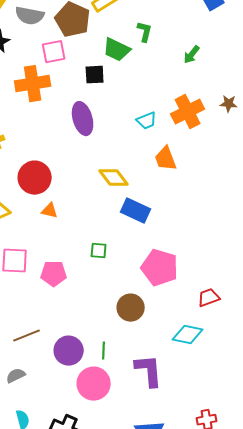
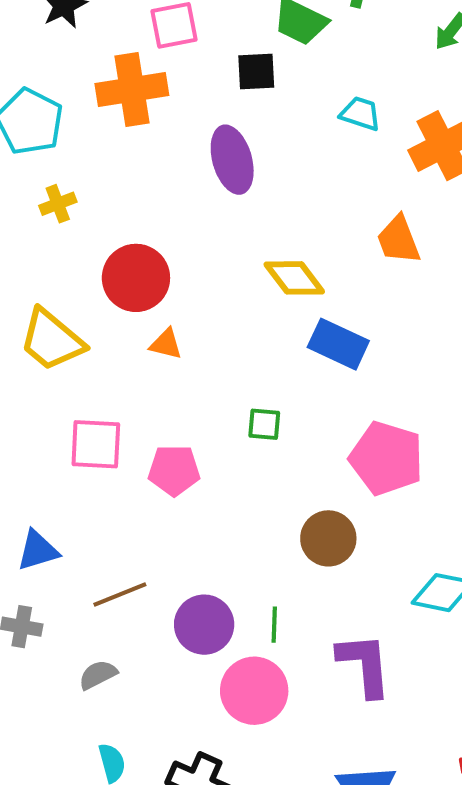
cyan trapezoid: (147, 121) -> (360, 114), moved, turned -140

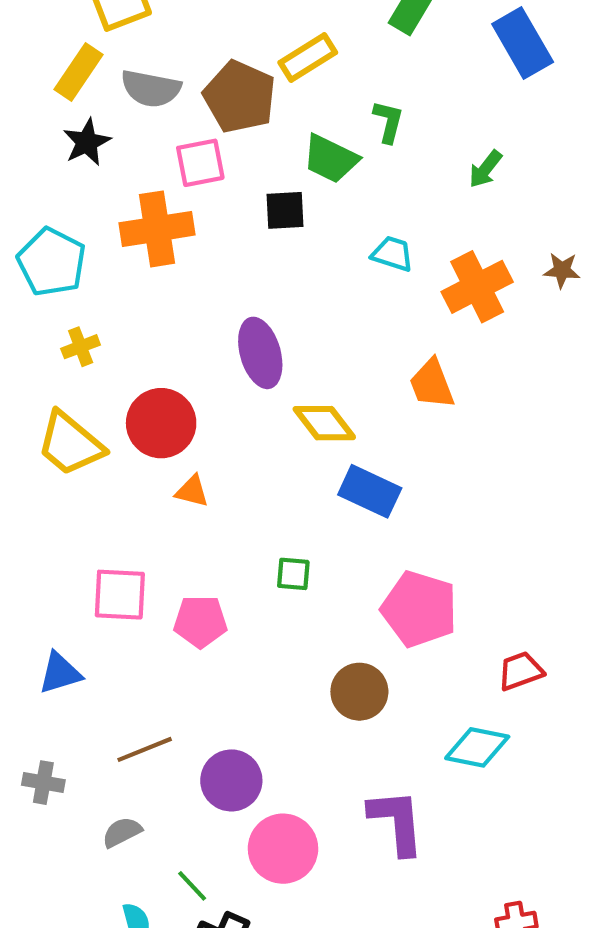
purple ellipse: (232, 160) -> (260, 353), moved
yellow trapezoid: (52, 340) -> (70, 444), moved
blue triangle: (38, 550) -> (60, 673), moved
green line: (274, 625) -> (192, 886), moved, turned -45

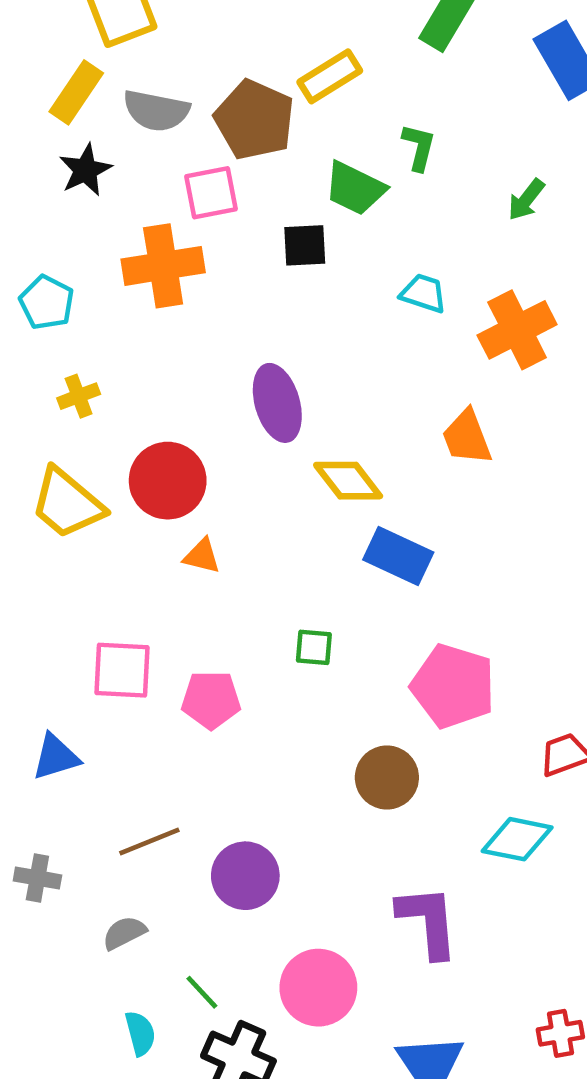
cyan pentagon: (52, 262) -> (47, 302), size x0.7
pink circle: (283, 849) -> (318, 988), moved

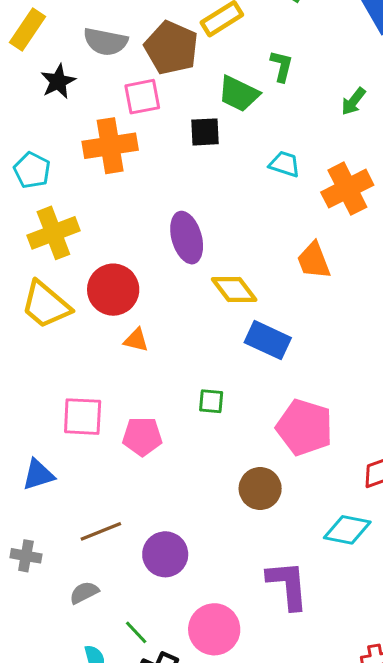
yellow rectangle: (76, 92) -> (27, 29), moved
yellow cross: (79, 396) -> (53, 233), size x1.8

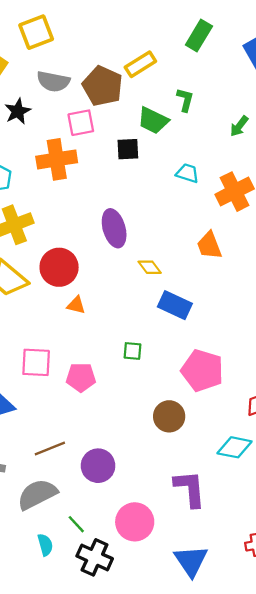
yellow diamond: (234, 290) -> (150, 267), size x0.7
gray semicircle: (84, 593) -> (37, 494), size x1.8

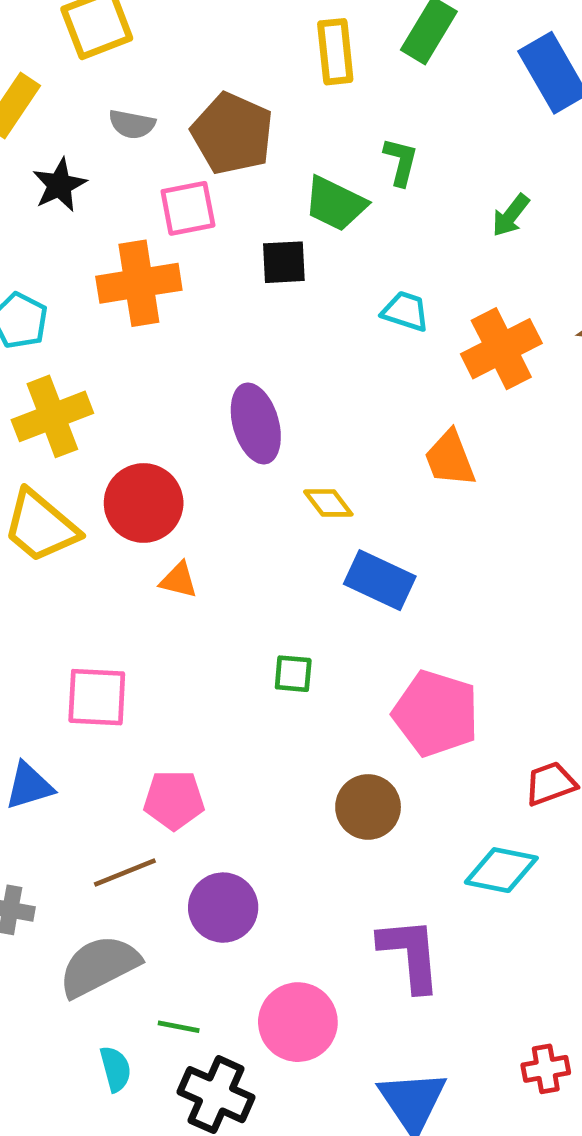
yellow rectangle: (140, 64) -> (335, 52), moved, turned -64
gray semicircle: (53, 81) -> (132, 124), size x0.7
pink pentagon: (81, 377) -> (174, 800), moved
green line: (76, 524) -> (179, 1027), turned -36

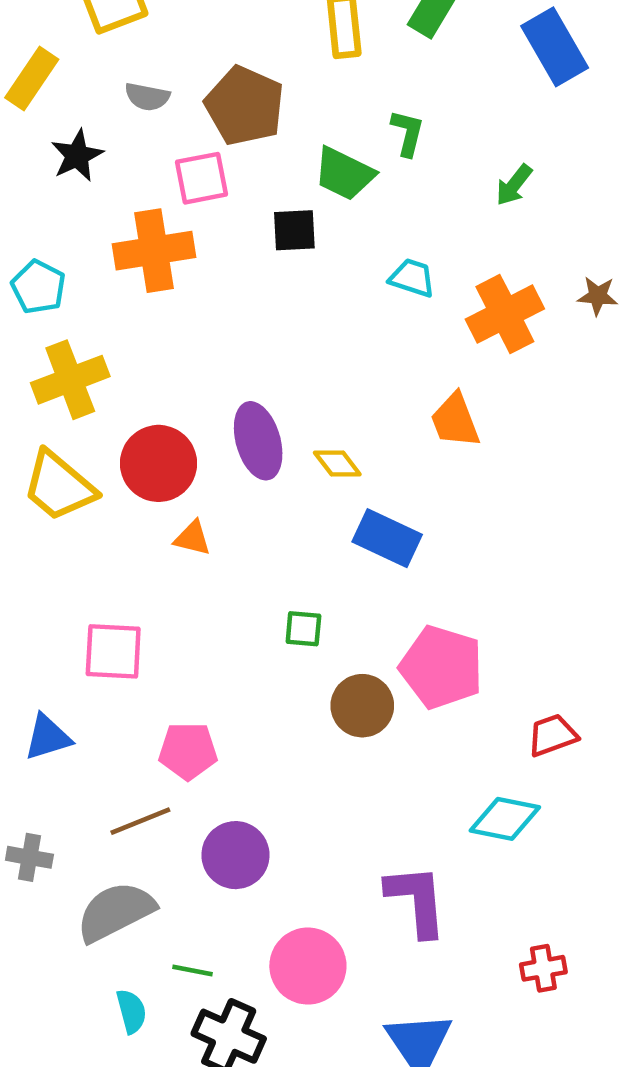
purple ellipse: (256, 423) -> (258, 441), moved
brown circle: (368, 807) -> (362, 706), moved
red cross: (546, 1069) -> (543, 968), moved

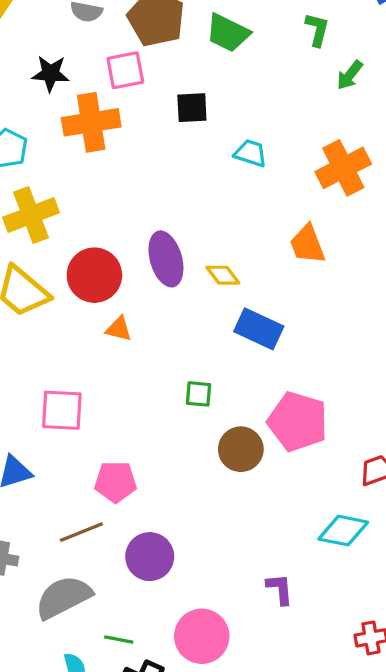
green L-shape: (408, 133) -> (317, 30), moved
black star: (77, 156) -> (50, 73), moved, turned 30
green trapezoid: (344, 174) -> (228, 33), moved
cyan trapezoid: (412, 278) -> (251, 153), moved
purple L-shape: (417, 900) -> (280, 589), size x0.6

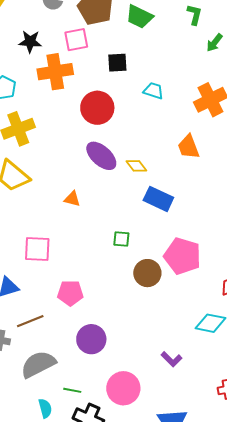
purple ellipse: (166, 259) -> (101, 156), turned -32
red circle: (94, 275) -> (97, 108), moved
brown line: (81, 532) -> (30, 321), moved
purple L-shape: (280, 589) -> (171, 359), turned 140

